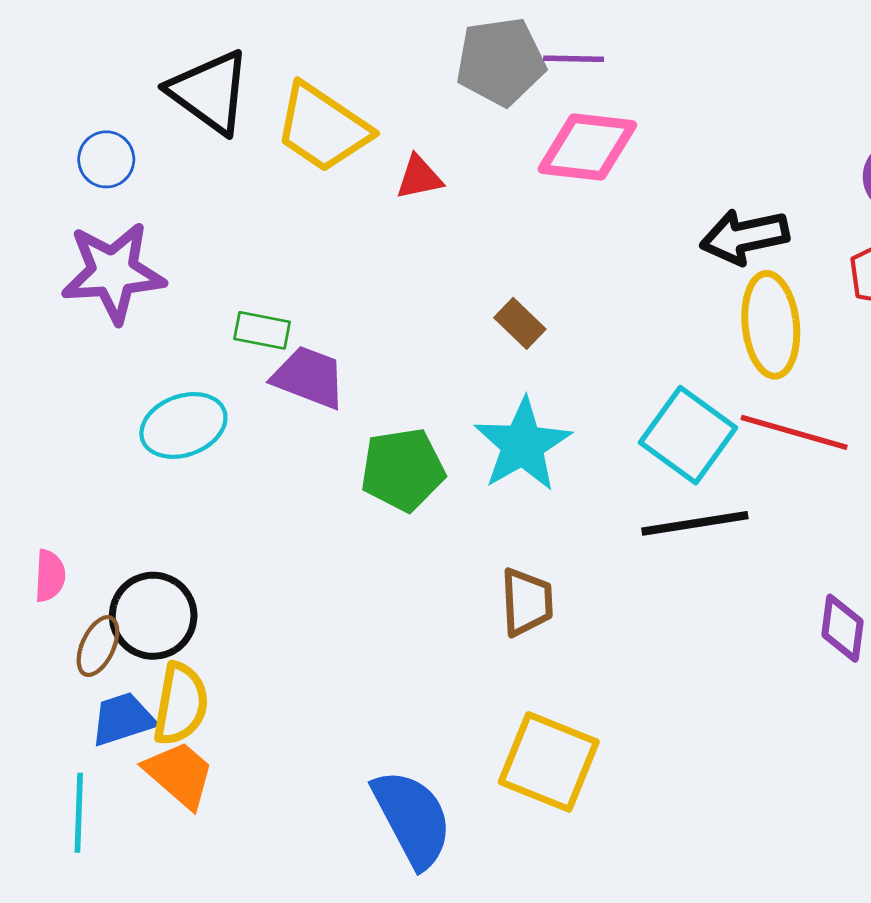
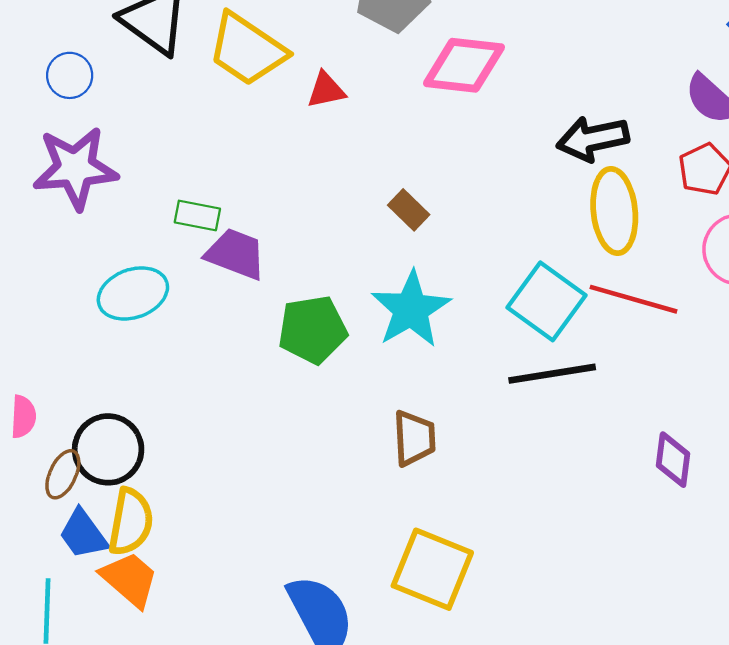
blue trapezoid: (123, 719) -> (83, 534), turned -108

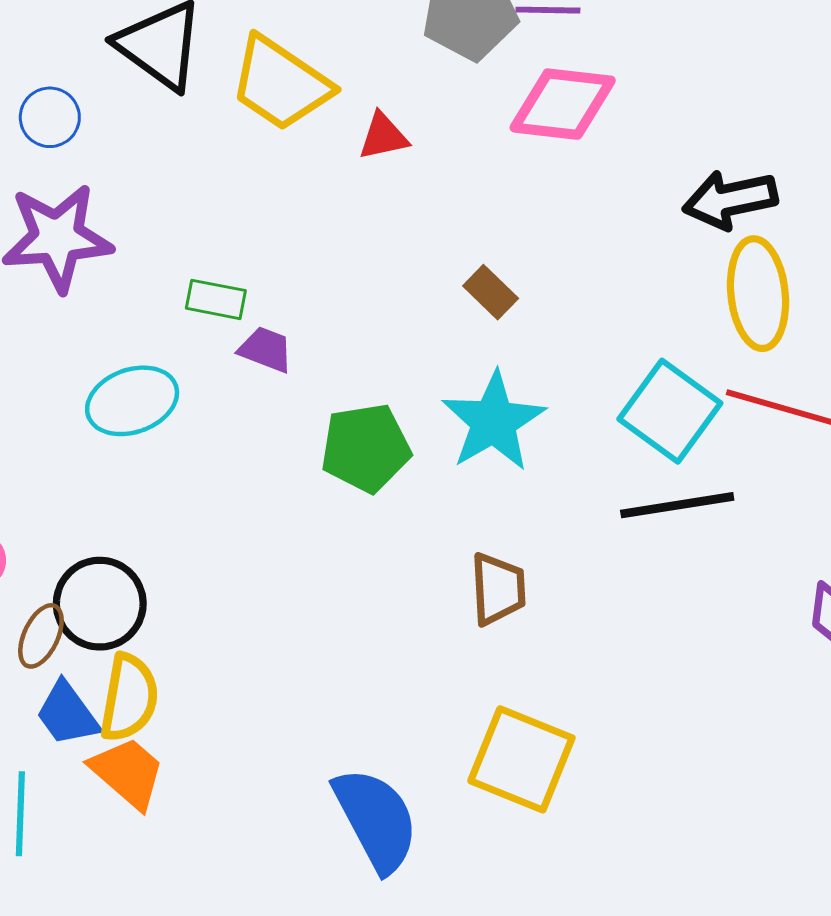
purple trapezoid: (236, 254) -> (266, 349), size x0.7

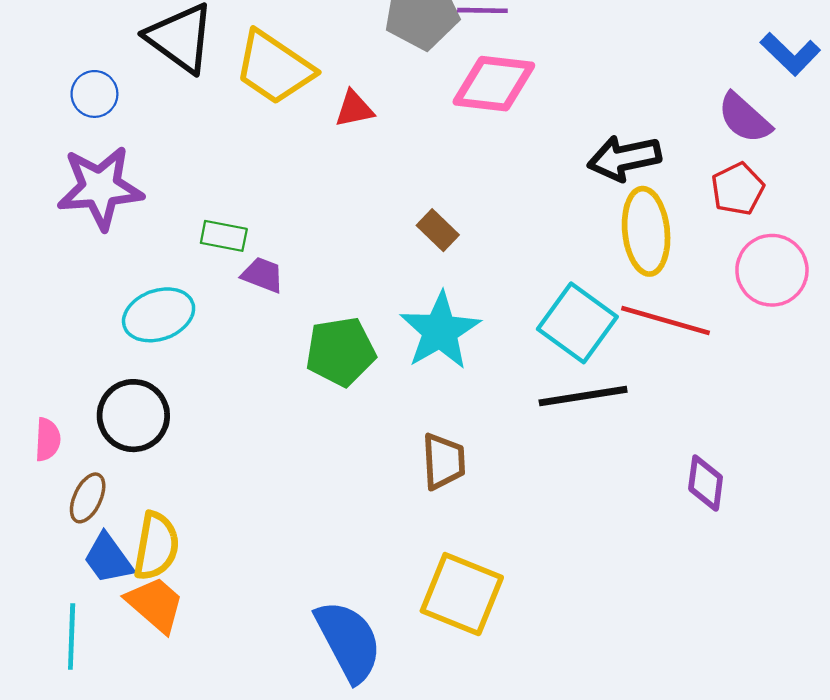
black circle: (100, 604) -> (133, 416), moved

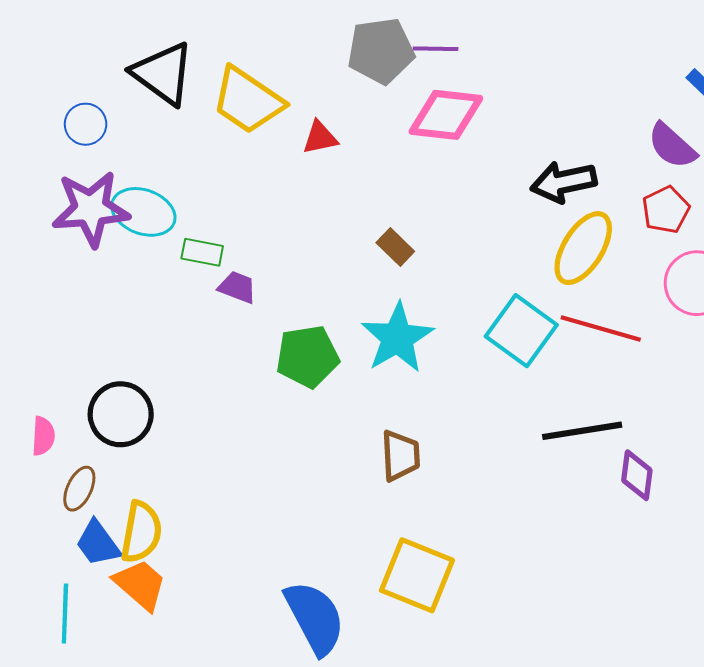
yellow ellipse: (646, 231) -> (583, 248), turned 38
cyan ellipse: (159, 315) -> (143, 212), moved, turned 40
black line: (583, 396) -> (582, 431), moved

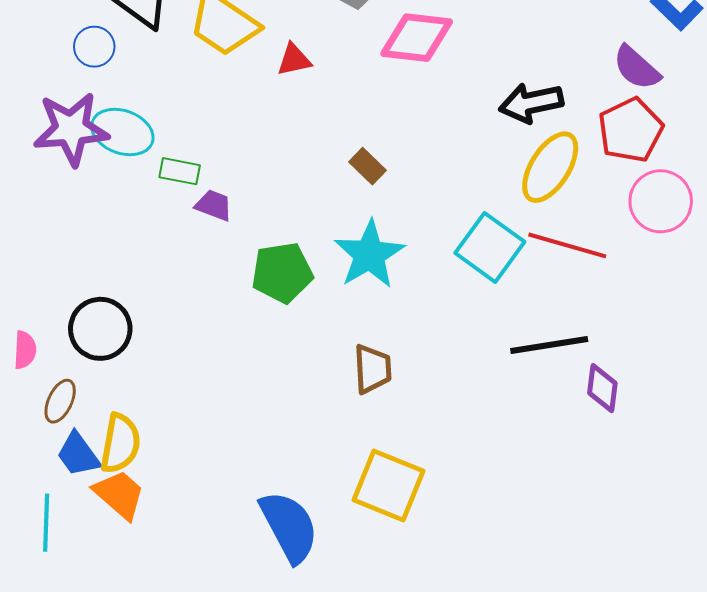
blue circle: (86, 124) -> (94, 47), moved
red pentagon: (666, 210) -> (631, 130), size x1.4

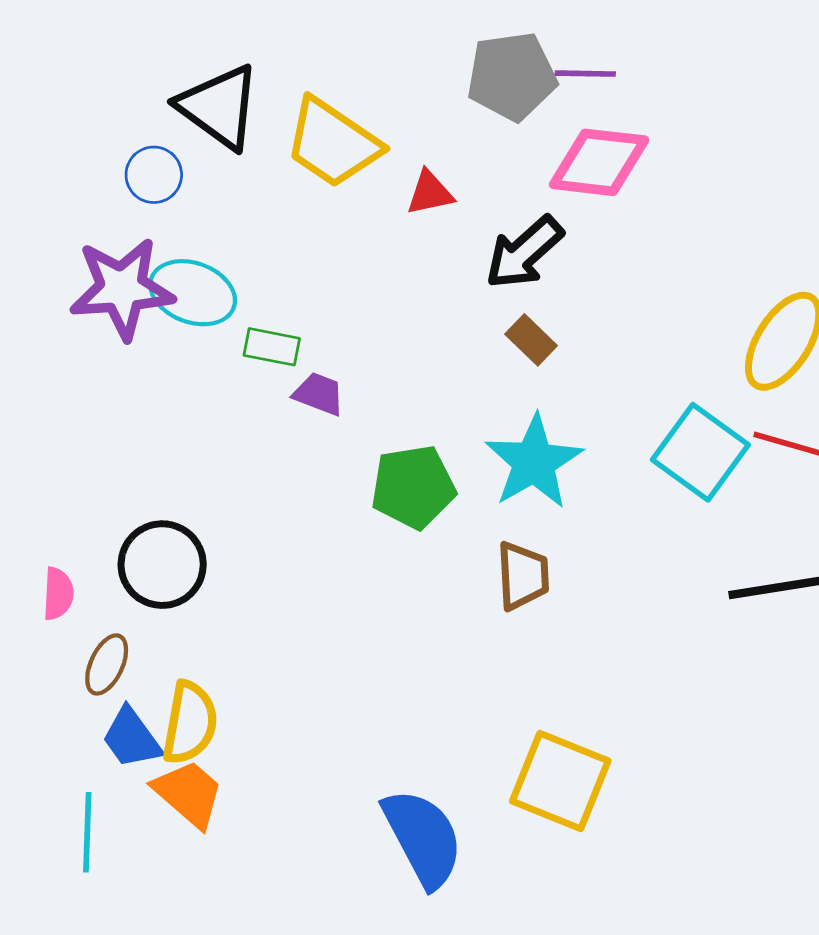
black arrow: (531, 103) -> (524, 252), moved, turned -30
brown trapezoid: (372, 369) -> (523, 576), moved

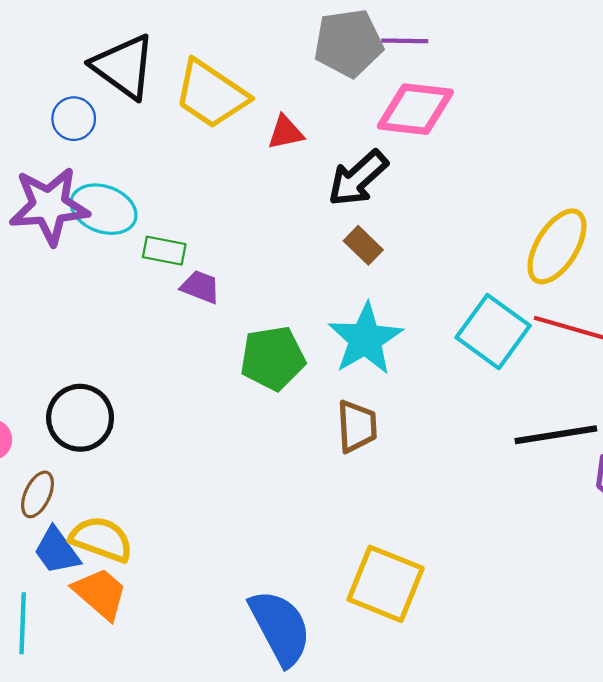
yellow semicircle: (190, 723) -> (101, 539), turned -80

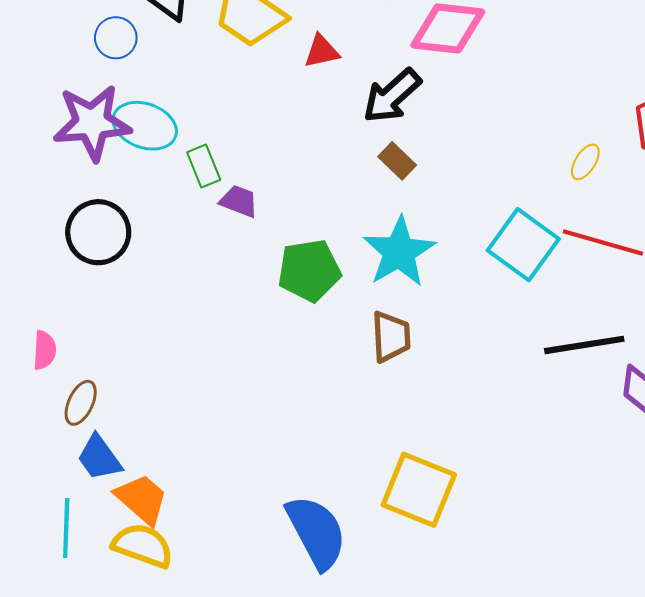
yellow ellipse: (557, 246) -> (585, 162), size x0.5
green rectangle: (164, 251) -> (204, 166), turned 57
black circle: (80, 418) -> (98, 232), moved
yellow semicircle: (101, 539) -> (143, 546), moved

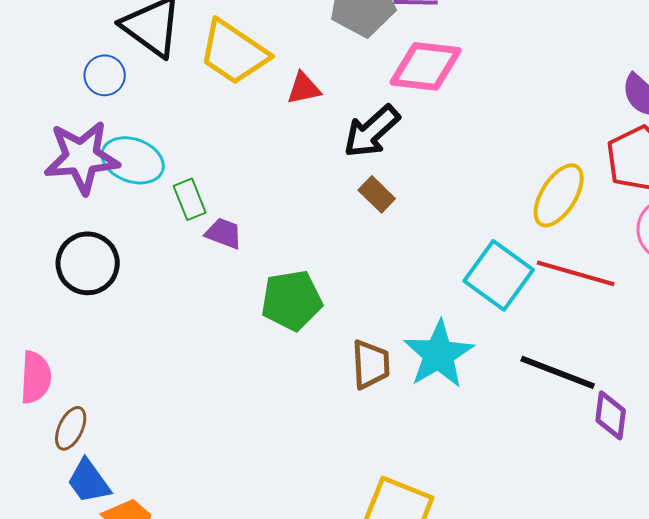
yellow ellipse: (585, 162) -> (559, 195), size x1.8
cyan star: (399, 252) -> (439, 354), moved
black line: (584, 345) -> (558, 372), turned 30
pink semicircle: (44, 350) -> (36, 377), size x1.4

